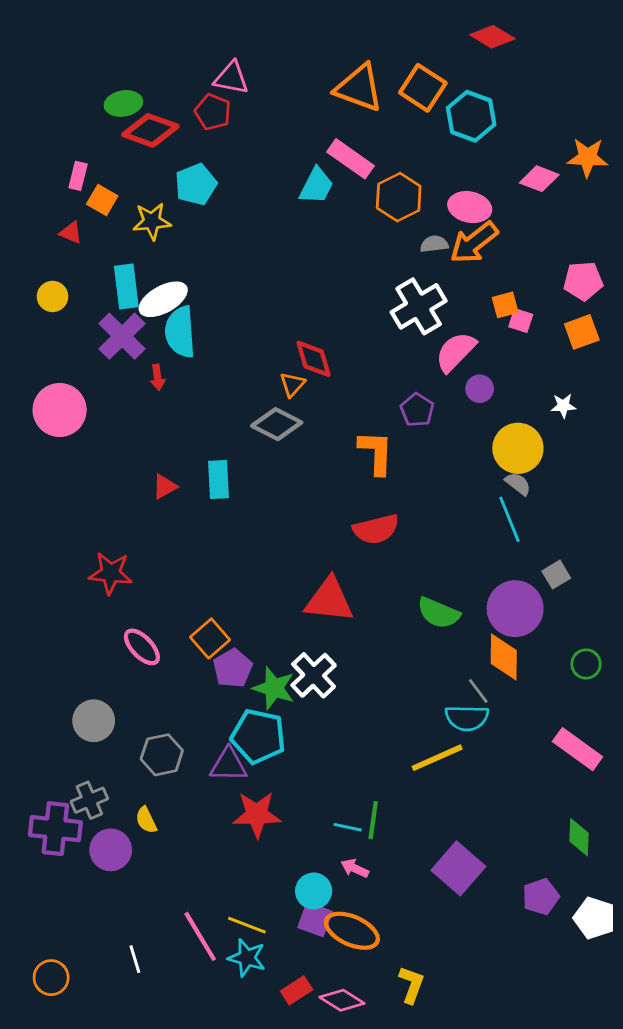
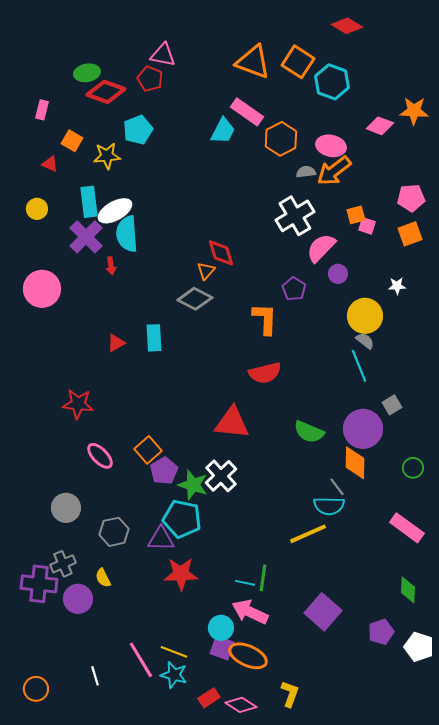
pink rectangle: (78, 176) -> (42, 110), moved
pink arrow: (355, 868) -> (250, 612), size x1.8

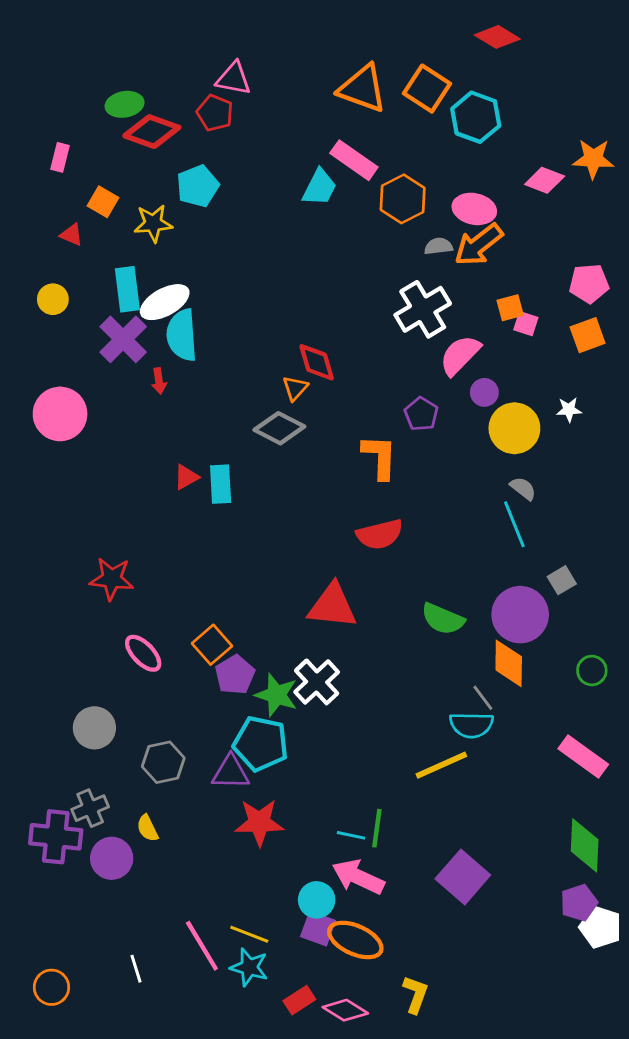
yellow circle: (365, 316) -> (514, 428), moved
red triangle: (116, 343) -> (186, 477), moved
green diamond: (408, 590) -> (585, 845), size x1.4
purple pentagon: (381, 632) -> (579, 903), moved

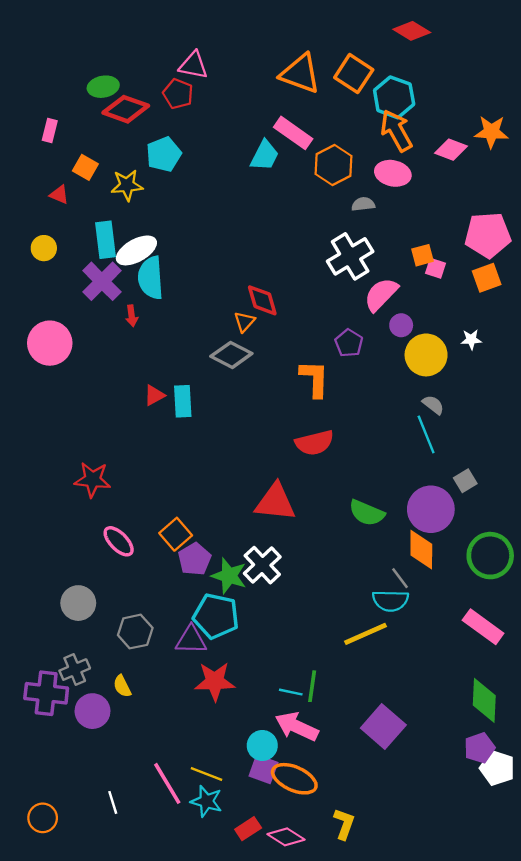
orange arrow: (479, 245) -> (396, 131), moved, turned 99
pink pentagon: (589, 283) -> (488, 235), size x1.4
green circle: (592, 670) -> (490, 556), size x1.8

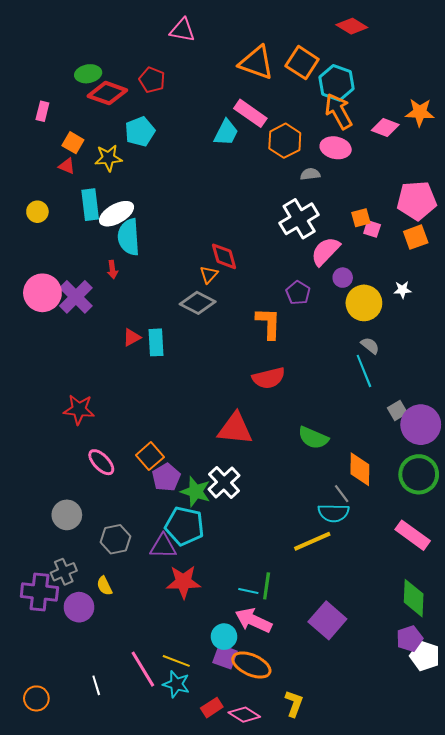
pink triangle: (193, 65) -> (182, 30), moved
red triangle: (59, 195) -> (67, 166), moved
purple cross: (102, 281) -> (76, 297), moved
purple circle: (431, 509) -> (421, 425), moved

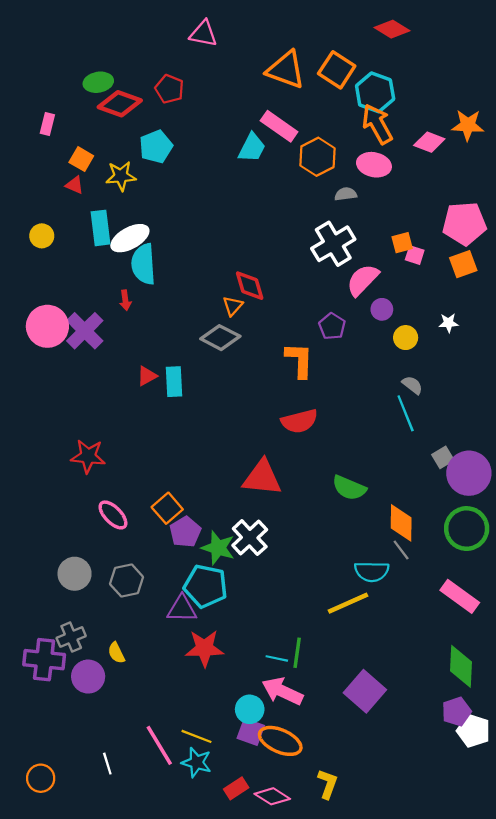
yellow circle: (364, 303) -> (406, 338), size x0.6
gray line: (342, 494) -> (401, 550), moved
gray hexagon: (115, 539) -> (127, 580), moved

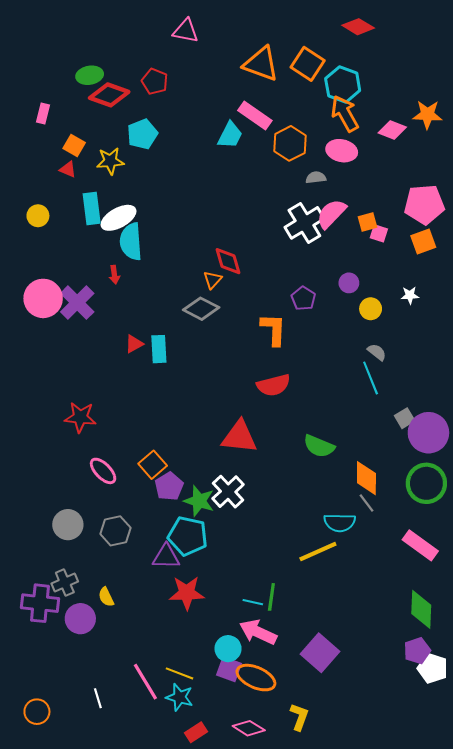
pink semicircle: (363, 280) -> (331, 214), moved
purple square: (365, 691) -> (320, 653), moved
red rectangle: (236, 788) -> (196, 732), moved

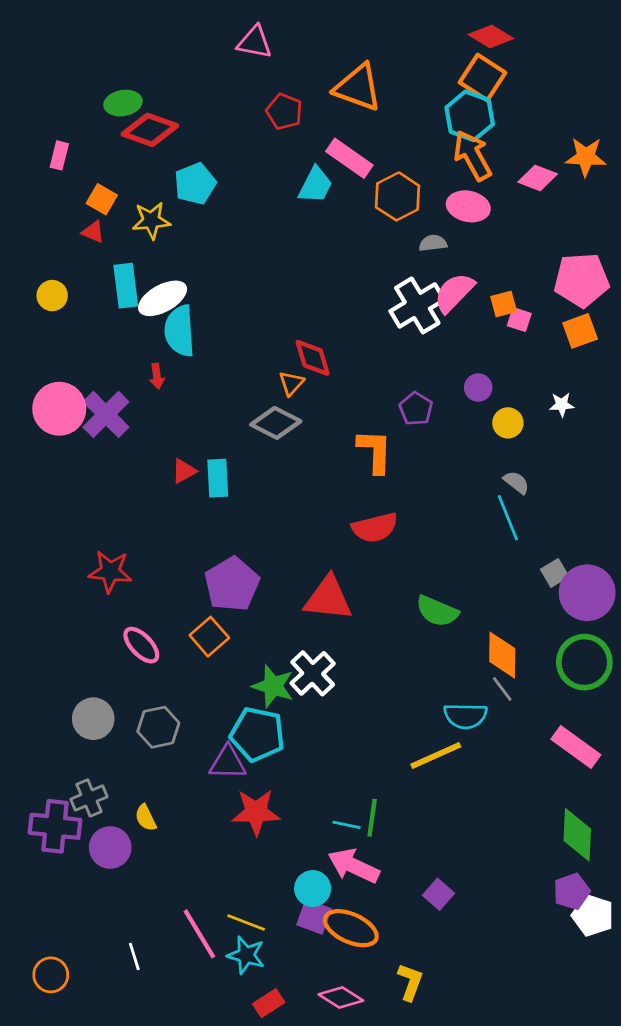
orange square: (308, 64) -> (482, 78), moved
red pentagon: (155, 81) -> (284, 112), moved
purple pentagon: (169, 486) -> (232, 584), moved, size x1.4
purple square: (320, 653) -> (439, 894), size x0.6

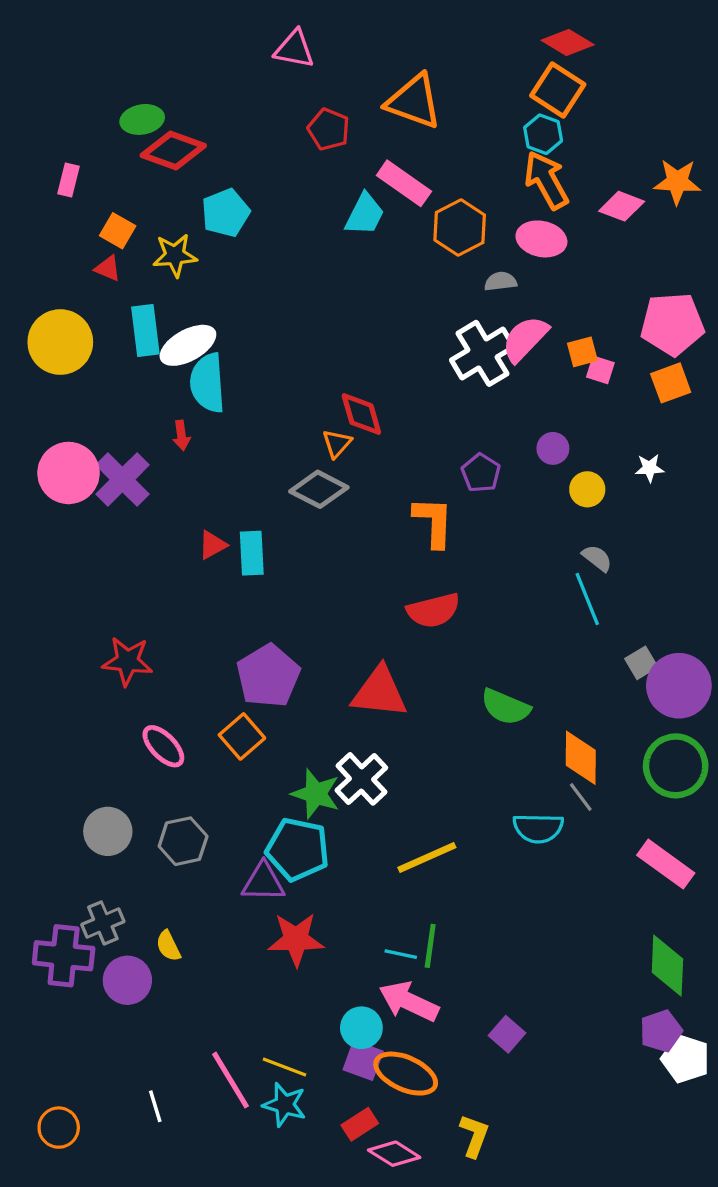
cyan hexagon: (470, 116) -> (543, 134), size x0.7
yellow circle: (52, 296) -> (60, 342), size x1.8
yellow line: (436, 755) -> (427, 858), moved
red rectangle: (269, 1003) -> (360, 1124), moved

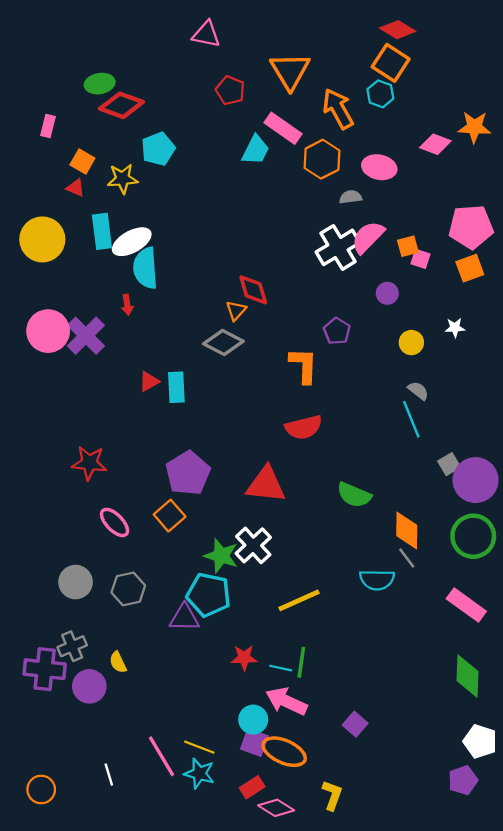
orange triangle: (414, 101) -> (290, 71), turned 39
orange arrow: (546, 180) -> (338, 109), moved
purple circle: (553, 448) -> (387, 293), moved
red star: (296, 939) -> (244, 658), moved, size x0.7
purple pentagon: (661, 1031) -> (463, 780), moved

